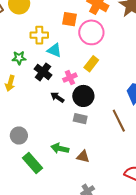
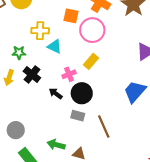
black cross: (43, 72) -> (32, 75), moved
brown line: (119, 121) -> (104, 126), moved

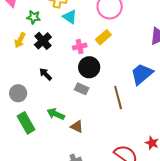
black arrow: (56, 94) -> (46, 74), moved
brown line: (104, 126) -> (118, 97), moved

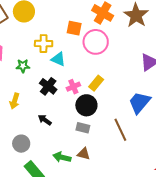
yellow rectangle: (103, 37) -> (96, 83), moved
yellow arrow: (20, 40) -> (15, 101), moved
black cross: (43, 41) -> (48, 86), moved
brown triangle: (77, 127) -> (84, 154), moved

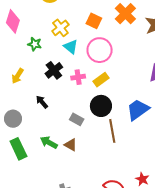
pink circle: (96, 42) -> (100, 50), moved
yellow cross: (44, 44) -> (60, 28), turned 36
black circle: (86, 105) -> (101, 106), moved

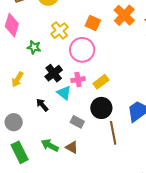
cyan triangle: (71, 47) -> (64, 93), moved
pink circle: (100, 50) -> (82, 50), moved

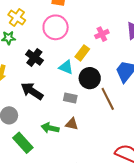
yellow cross: (59, 31) -> (17, 17), moved
pink cross: (78, 80) -> (102, 34), moved
cyan triangle: (64, 93) -> (66, 67), moved
black arrow: (42, 105) -> (32, 91), size x1.6

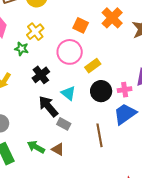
pink cross: (102, 34) -> (125, 90), moved
yellow rectangle: (82, 53) -> (93, 66), moved
black circle: (90, 78) -> (101, 91), moved
black arrow: (32, 91) -> (48, 106), moved

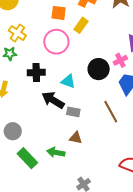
yellow rectangle: (93, 66) -> (81, 25), moved
black cross: (41, 75) -> (36, 72), turned -36
green arrow: (36, 147) -> (56, 152), moved

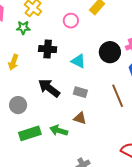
pink circle: (56, 42) -> (71, 21), size x0.6
black arrow: (53, 100) -> (49, 88), moved
green rectangle: (27, 158) -> (30, 133), turned -70

